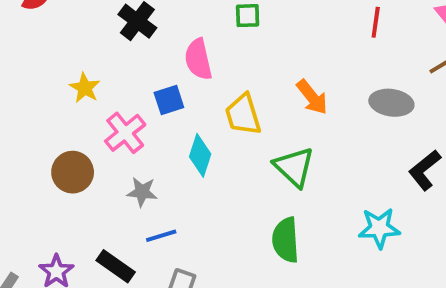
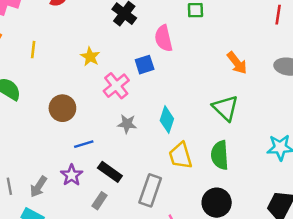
yellow trapezoid: (243, 115) -> (181, 156), moved
cyan diamond: (200, 155) -> (167, 120), moved
brown circle: (73, 172) -> (62, 108), moved
blue line: (161, 236) -> (84, 144), moved

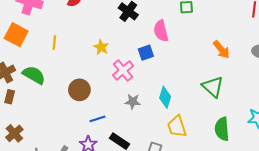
green semicircle: (220, 155) -> (222, 129), moved

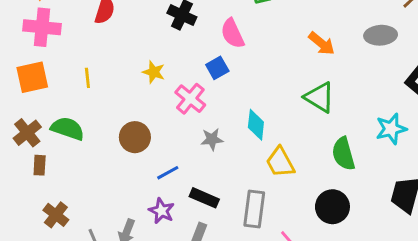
orange square: (16, 35) -> (32, 77), turned -30

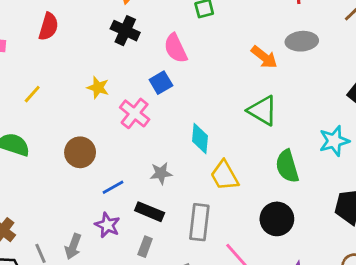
gray ellipse: (381, 35) -> (302, 41), moved
yellow line: (87, 78) -> (32, 94), turned 48
gray star: (212, 139) -> (161, 173), moved

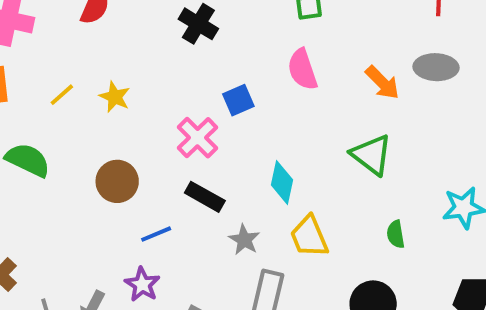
pink semicircle: (176, 48) -> (302, 69), moved
yellow star: (98, 87) -> (115, 97), moved
green semicircle: (287, 166) -> (396, 234), size x0.6
gray star: (161, 173) -> (244, 240), moved, turned 30
black rectangle: (150, 212) -> (205, 197), moved

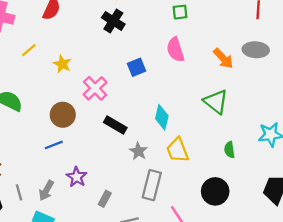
yellow line: (62, 95) -> (29, 50), moved
pink cross: (198, 138) -> (95, 88), moved
blue line: (156, 234) -> (54, 145), moved

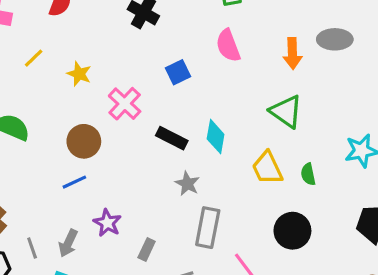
orange arrow: (223, 58) -> (292, 53), turned 45
black rectangle: (115, 125) -> (172, 138), moved
yellow trapezoid: (177, 150) -> (267, 168), moved

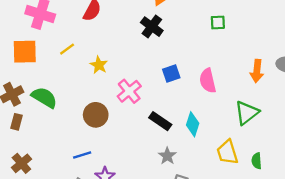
pink semicircle: (228, 46) -> (208, 81), moved
green triangle: (286, 111) -> (247, 113), turned 40
blue line: (74, 182) -> (82, 155), moved

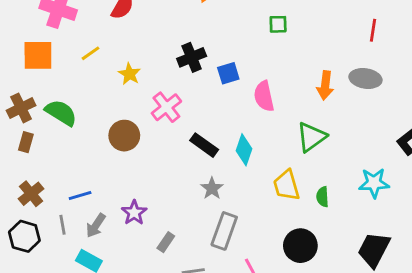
black cross: (152, 27) -> (192, 57), moved, turned 30
blue square: (171, 74) -> (228, 73), moved
blue line: (82, 155) -> (80, 196), moved

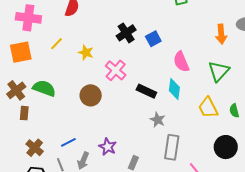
pink semicircle: (264, 96) -> (181, 62), moved

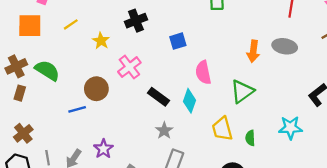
black cross: (126, 33) -> (136, 21), moved
blue line: (68, 142) -> (77, 109), moved

